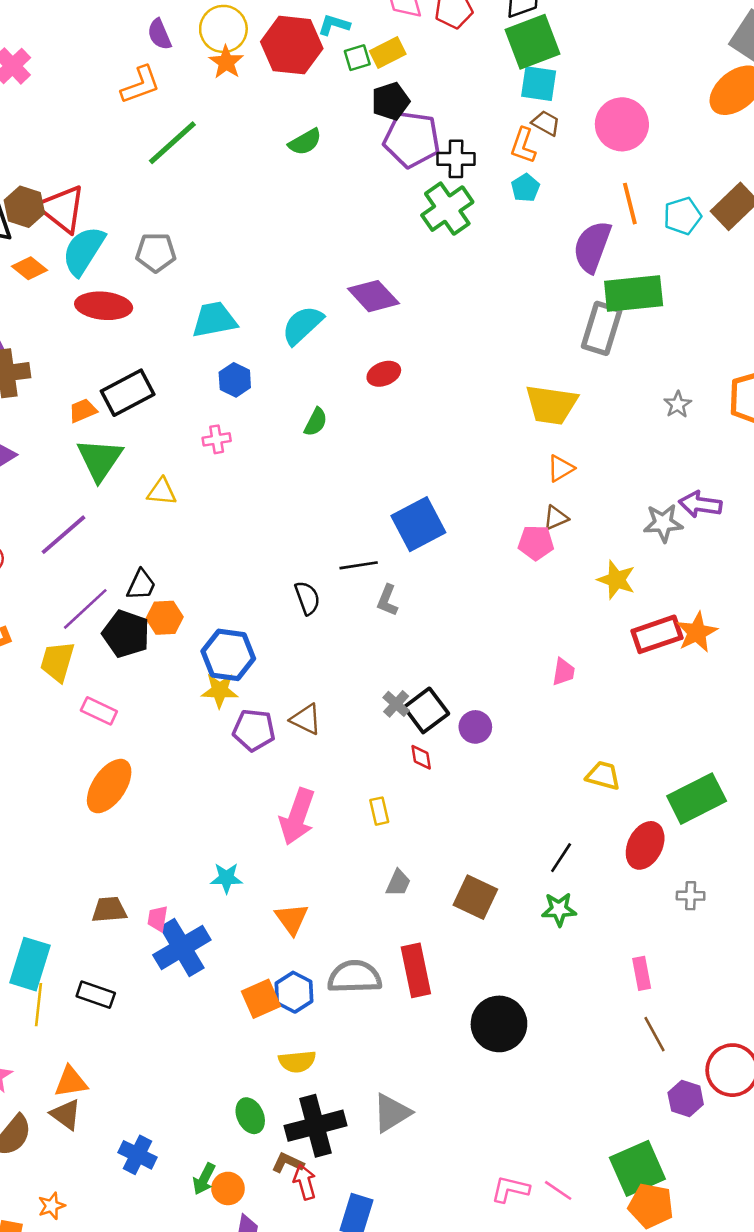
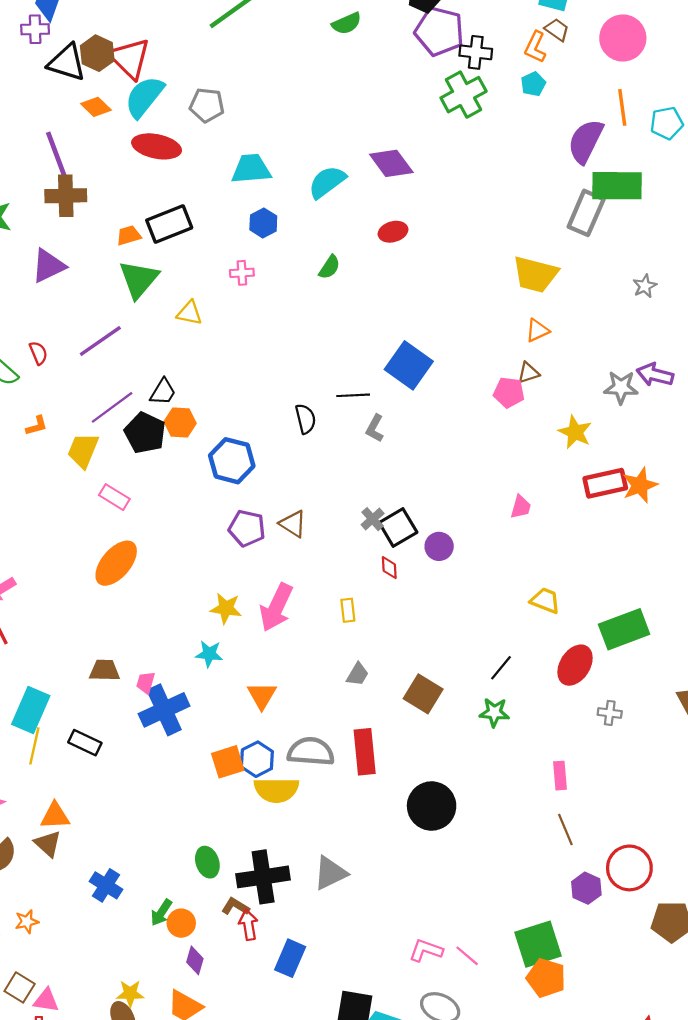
blue square: (418, 524) -> (409, 365), turned -33
yellow star: (220, 690) -> (226, 608), moved
yellow semicircle: (297, 1062) -> (276, 790), moved, size x1.4

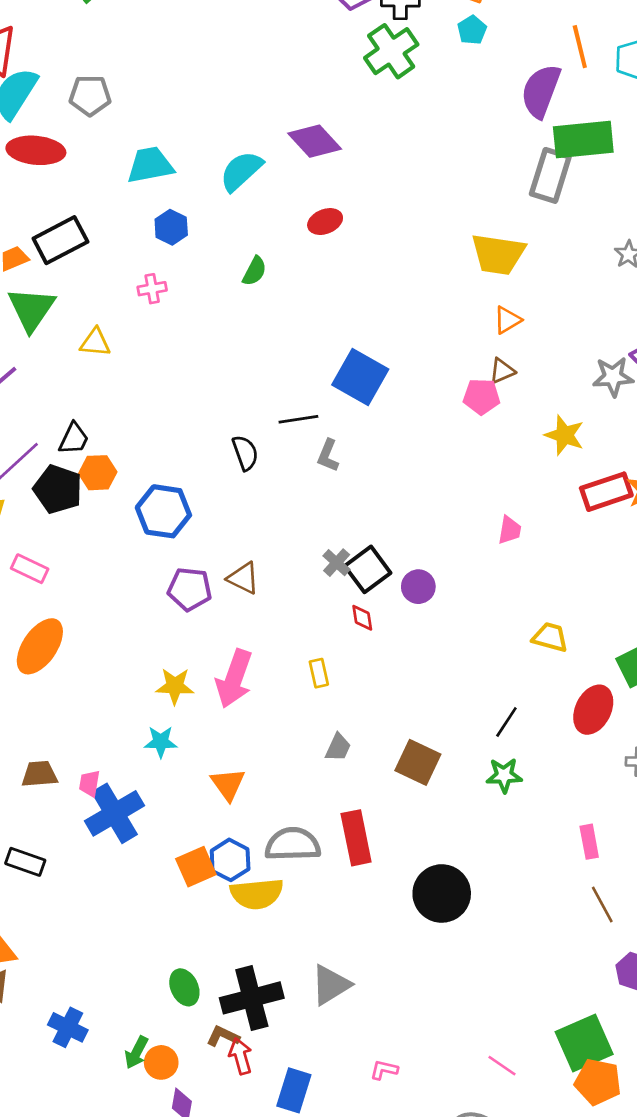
pink L-shape: (426, 950) -> (384, 1070), moved, size x0.7

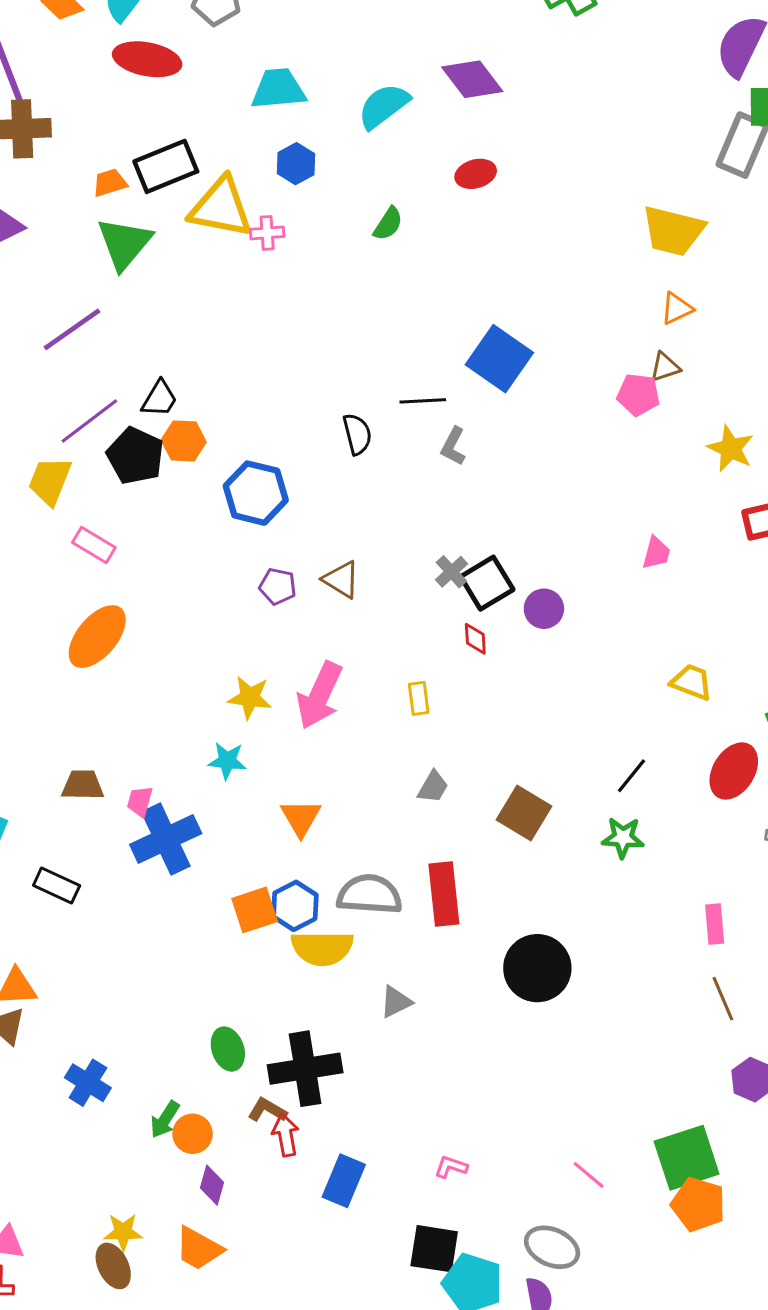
yellow triangle: (95, 342) -> (221, 207), moved, size x1.8
purple pentagon: (190, 589) -> (278, 586), size x0.7
gray triangle: (331, 985) -> (396, 1002), moved, size x0.7

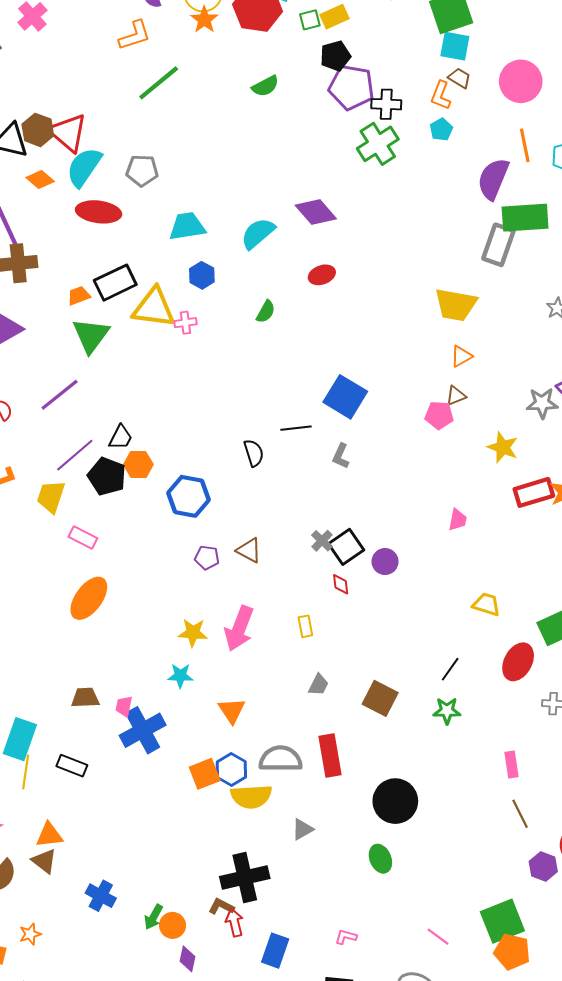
gray L-shape: (453, 446) -> (341, 456), moved
green ellipse: (228, 1049) -> (380, 859), moved

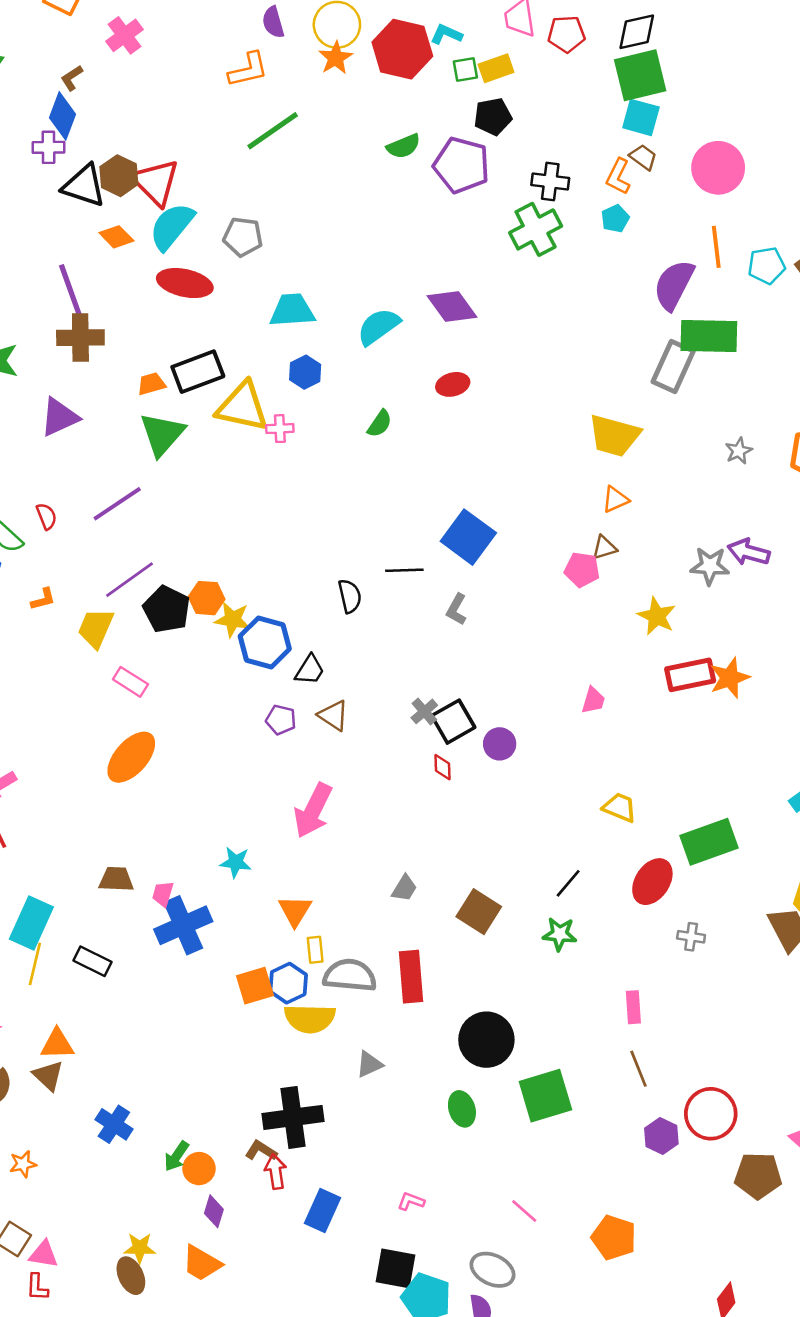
purple pentagon: (351, 87) -> (462, 165), moved
black trapezoid: (121, 437) -> (310, 670), moved
yellow rectangle: (305, 626) -> (315, 950), moved
yellow star: (193, 633) -> (233, 620), moved
green square: (502, 921) -> (545, 1096), moved

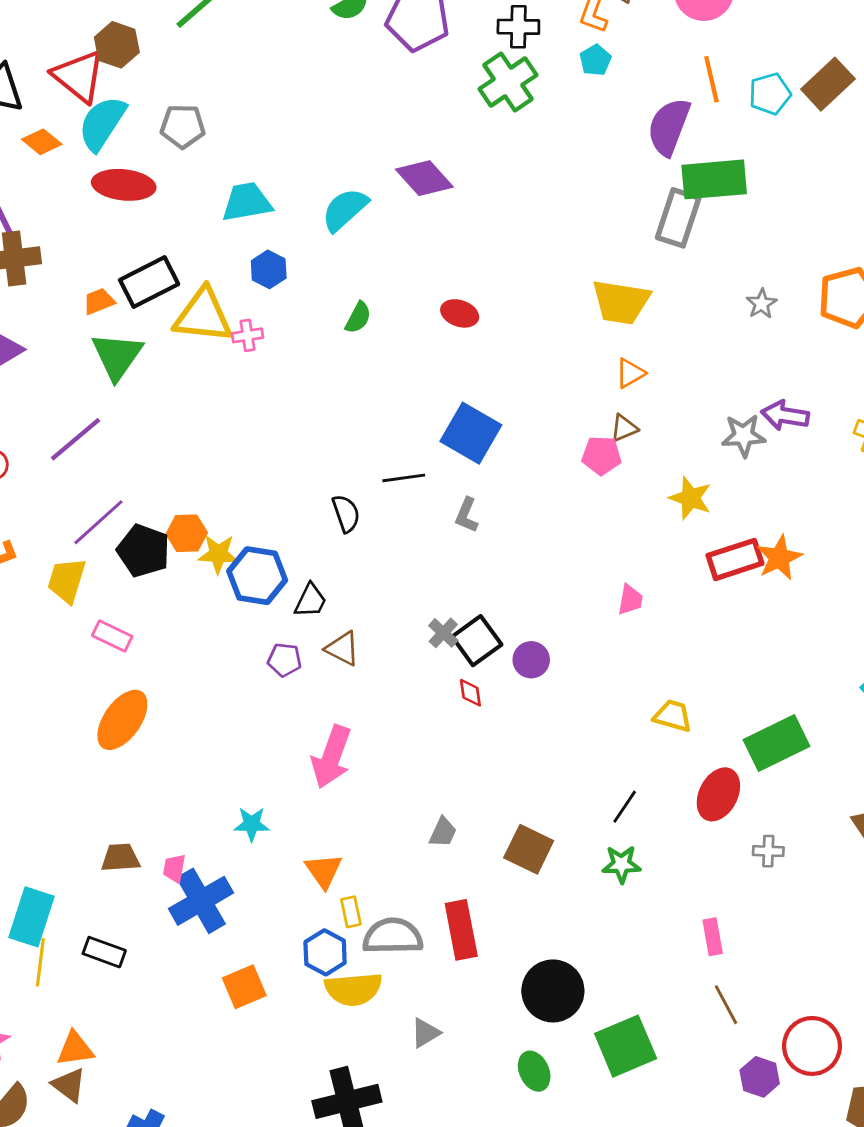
brown hexagon: (119, 176) -> (117, 45), moved
red ellipse: (453, 384) -> (460, 313), moved, turned 40
orange square: (255, 986) -> (244, 987), moved

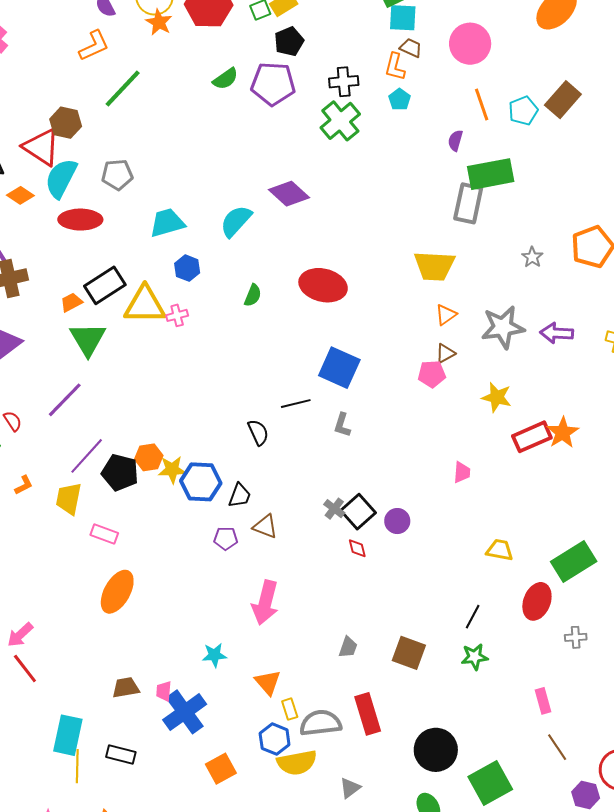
purple semicircle: (669, 127) -> (455, 141), size x0.5
red ellipse: (460, 313) -> (323, 285), size x1.8
gray star: (744, 436) -> (503, 327), moved, size x1.4

